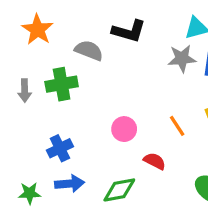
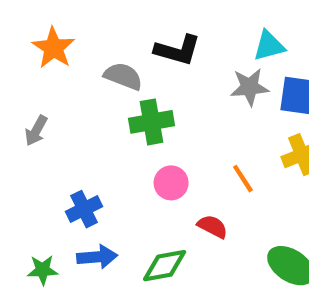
green cross: (62, 84) -> (151, 122), moved
gray arrow: (25, 91) -> (36, 131), turned 30

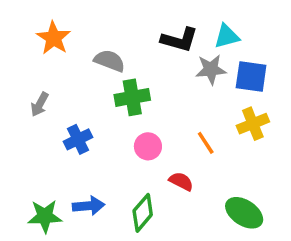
black L-shape: (178, 50) -> (179, 40), moved
blue cross: (84, 209) -> (78, 139), moved
green diamond: (165, 266) -> (143, 213), turned -39
green star: (43, 270) -> (45, 216), size x1.4

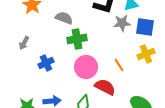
pink circle: (148, 146) -> (86, 67), size x1.5
red semicircle: (181, 181) -> (105, 87), size x1.5

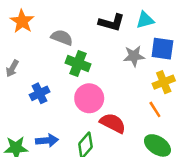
gray star: (122, 23) -> (134, 56), moved
green cross: (77, 39) -> (78, 64), turned 30
orange line: (119, 65) -> (155, 109), moved

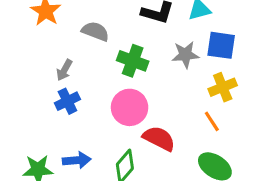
green cross: (78, 64) -> (133, 61), moved
gray arrow: (12, 68) -> (64, 70), moved

